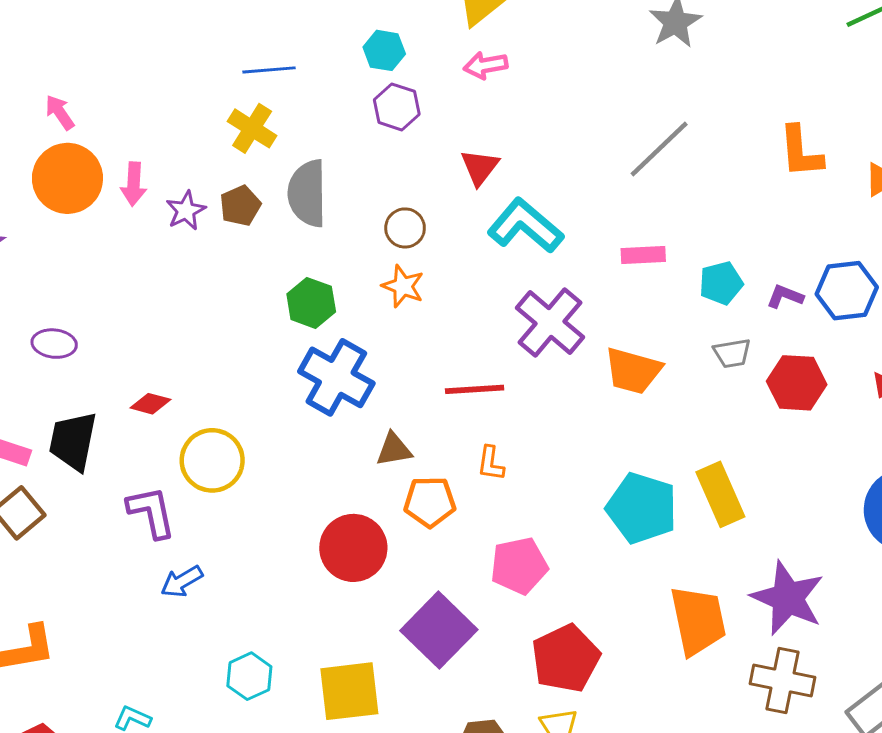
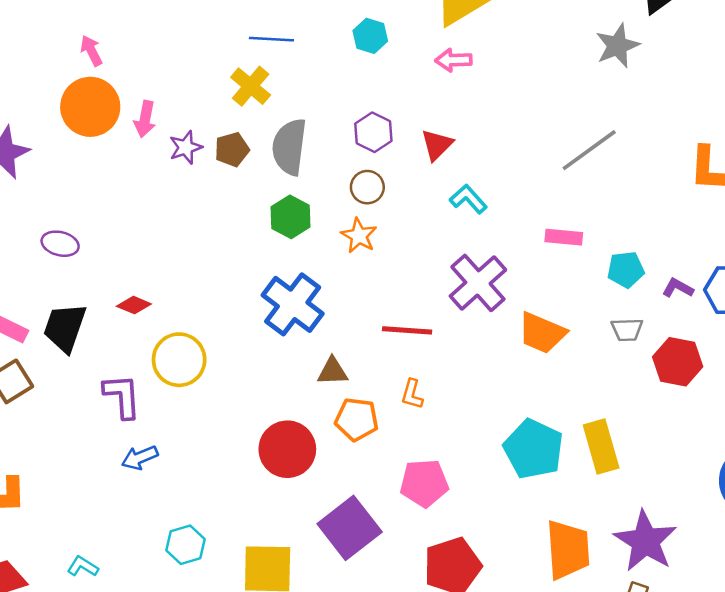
purple hexagon: (397, 107) -> (373, 132), moved
cyan L-shape: (525, 226) -> (468, 199), size x0.6
green hexagon: (311, 303) -> (291, 217), moved

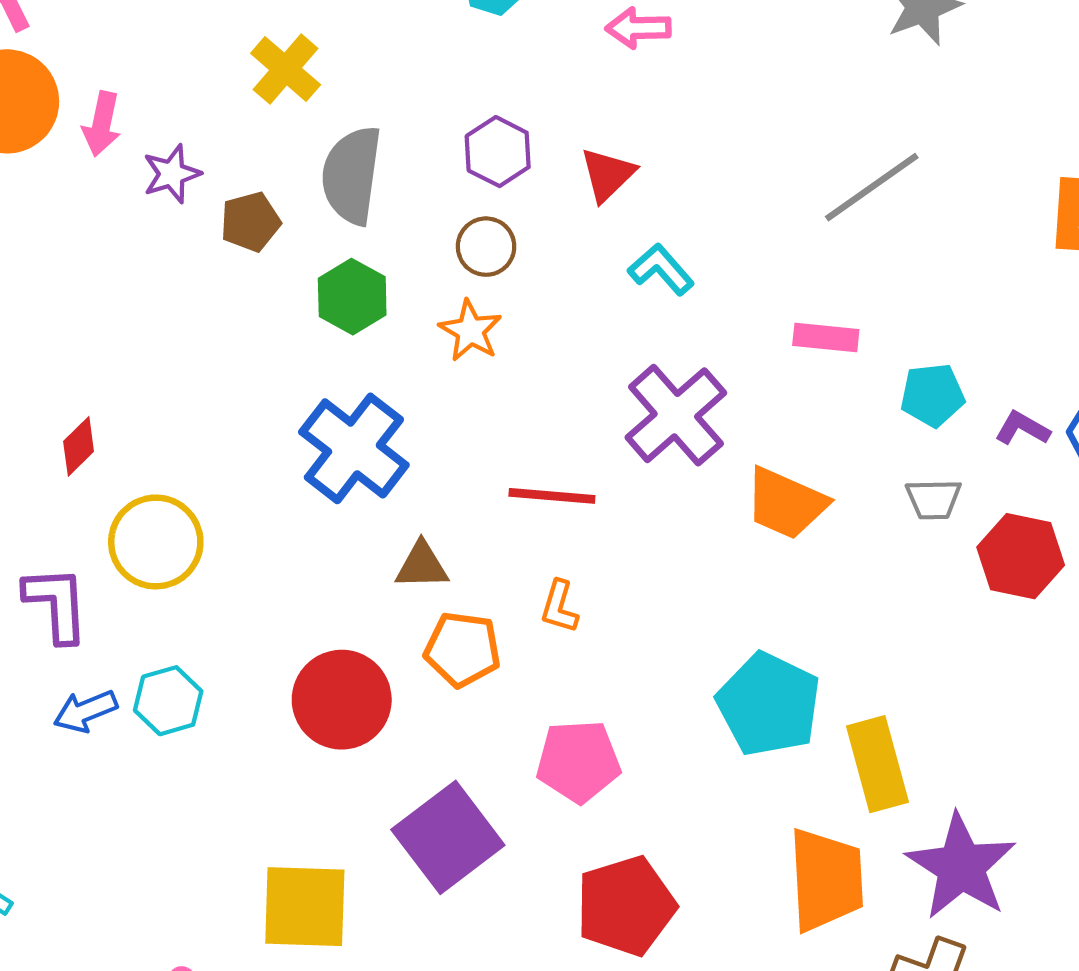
brown pentagon: (232, 150) -> (250, 222), moved
red diamond: (134, 305) -> (79, 446), turned -68
yellow rectangle: (601, 446) -> (877, 764), moved
cyan hexagon: (186, 545) -> (168, 701), moved

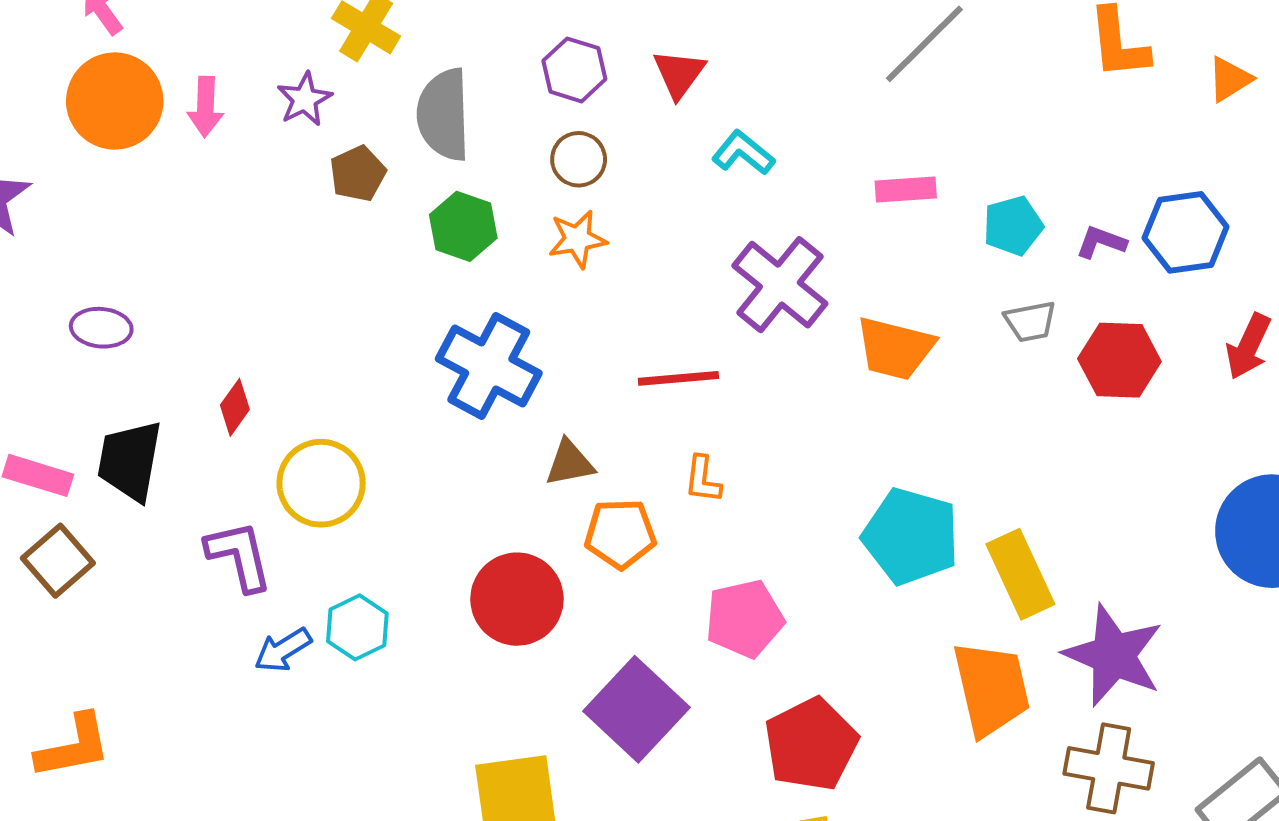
purple star: (172, 174) -> (305, 99), moved
orange star: (470, 331) -> (577, 239), turned -30

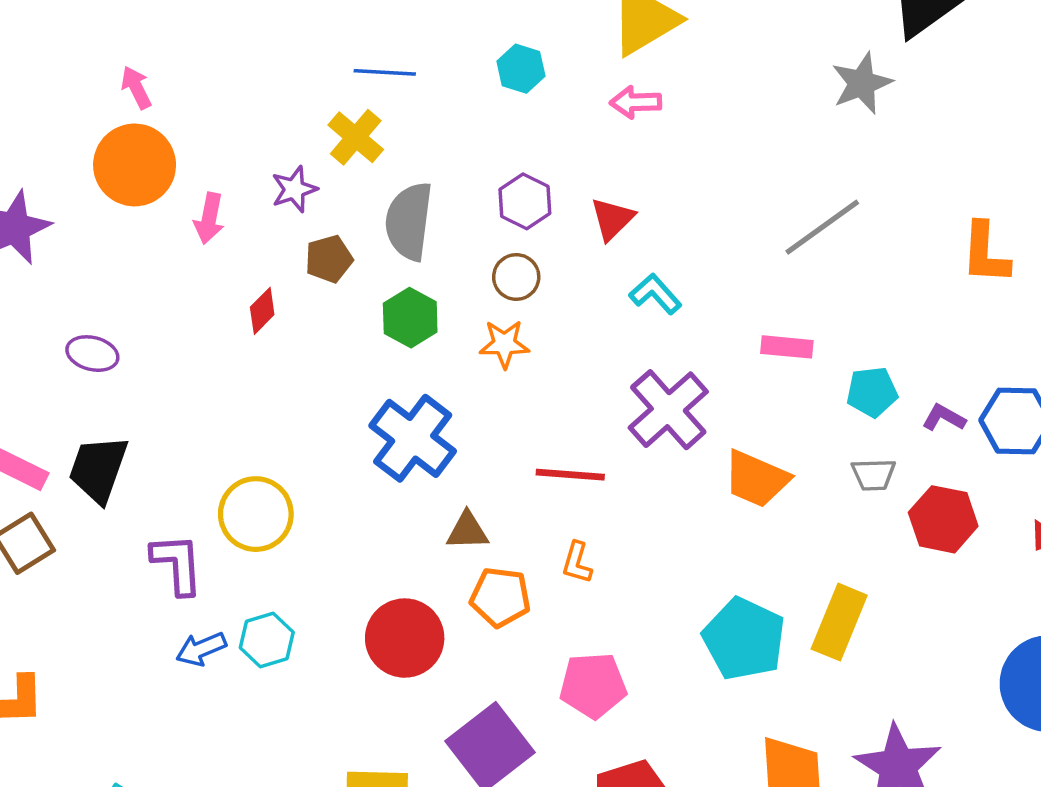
pink arrow: (205, 107) -> (209, 218), moved
red diamond: (235, 407) -> (262, 311), moved
yellow rectangle: (1020, 574) -> (839, 622), moved, turned 38

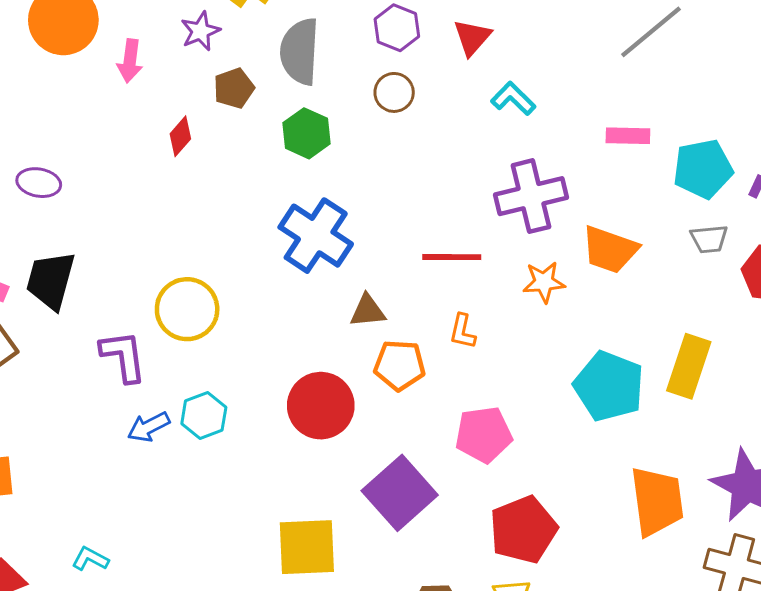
orange star: (504, 344) -> (544, 282), moved
cyan pentagon: (872, 392) -> (703, 169), size x1.4
purple cross: (668, 410) -> (531, 196), turned 32

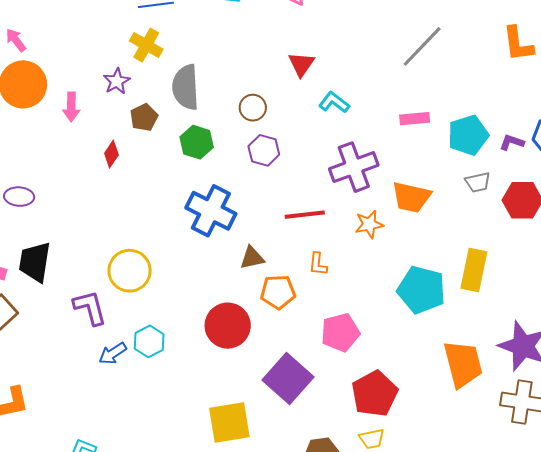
purple hexagon: (397, 28) -> (264, 150), moved

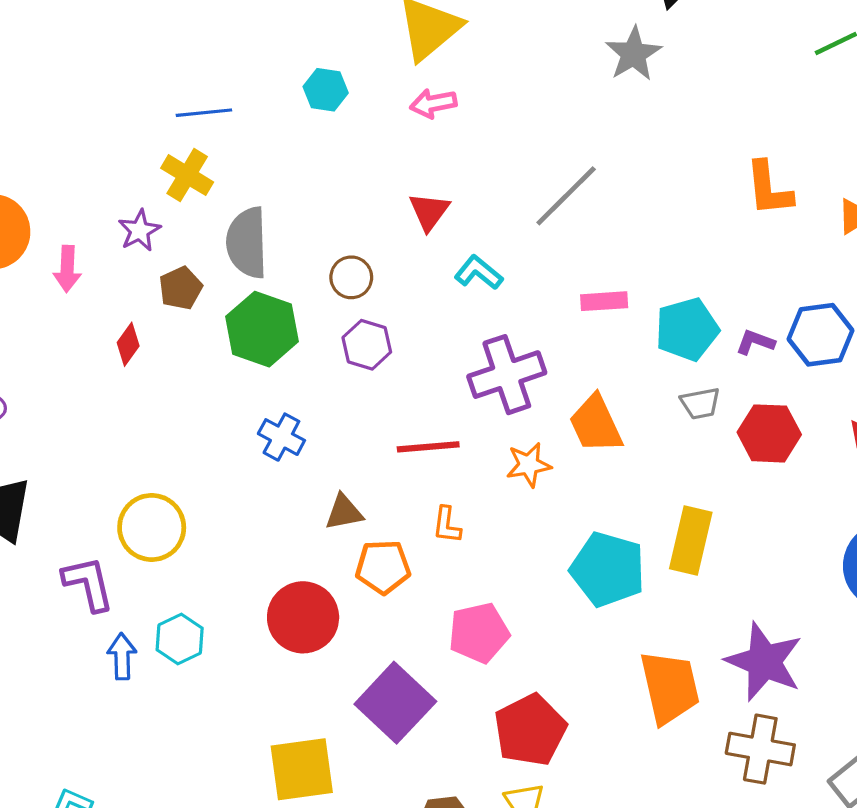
gray line: (422, 46) -> (566, 196), moved
green hexagon: (197, 142) -> (262, 329), size x1.4
orange trapezoid: (411, 197) -> (596, 424), turned 51
blue cross: (211, 211) -> (281, 437), size x0.6
blue arrow: (113, 353) -> (122, 656), turned 120

